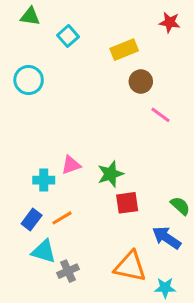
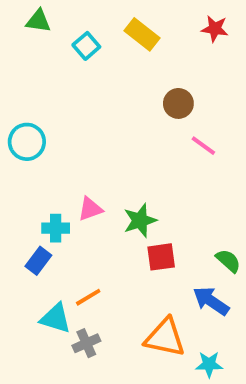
yellow rectangle: (124, 50) -> (142, 34), moved, turned 60
cyan circle: (29, 80) -> (27, 142), moved
orange line: (62, 218) -> (88, 297), moved
blue rectangle: (32, 219) -> (38, 261), moved

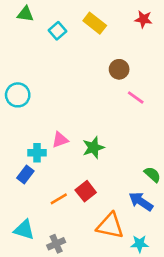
red square: (161, 257) -> (86, 191), moved, turned -30
cyan triangle: (56, 318) -> (24, 230), moved
gray cross: (86, 343) -> (56, 244), moved

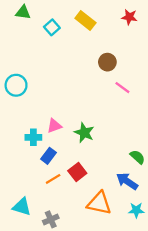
green star: (93, 148) -> (84, 133), turned -30
blue rectangle: (25, 174) -> (48, 156), moved
cyan star: (140, 244) -> (136, 210), moved

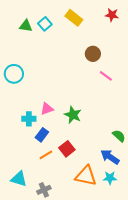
green triangle: (23, 12) -> (26, 26), moved
cyan star: (136, 210) -> (110, 178), moved

